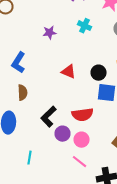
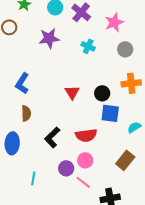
purple star: (50, 33) -> (49, 38), moved, size x1.5
red triangle: (68, 72) -> (72, 92), turned 35
purple circle: (62, 134) -> (66, 168), moved

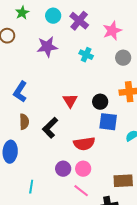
black L-shape: (52, 137) -> (50, 128), moved
brown rectangle: (125, 160) -> (123, 181), moved, turned 48
purple circle: (66, 168) -> (63, 169), moved

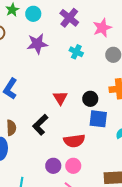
cyan circle: (53, 16) -> (33, 14), moved
brown semicircle: (24, 122) -> (11, 128), moved

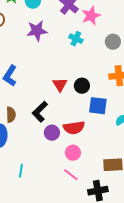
pink star: (102, 28) -> (91, 16), moved
black circle: (90, 99) -> (82, 86), moved
purple circle: (53, 166) -> (52, 133), moved

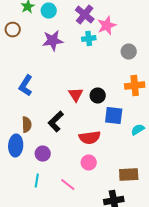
cyan cross: (76, 39) -> (89, 39), moved, turned -32
purple circle: (52, 133) -> (43, 154), moved
pink line: (71, 175) -> (68, 185), moved

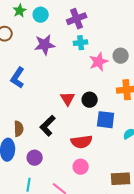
purple cross: (85, 15) -> (77, 19), turned 30
pink star: (107, 26) -> (99, 62), moved
blue L-shape: (26, 86) -> (18, 78), moved

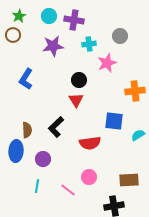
green star: (20, 11) -> (19, 16), moved
purple cross: (77, 19) -> (74, 20), moved, turned 30
gray circle: (121, 56) -> (120, 36), moved
black circle: (90, 100) -> (79, 80), moved
pink circle: (81, 167) -> (89, 177), moved

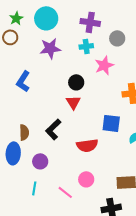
cyan circle: (49, 16) -> (46, 18), size x1.5
purple cross: (74, 20) -> (90, 22), moved

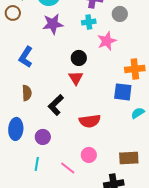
blue square: (111, 123) -> (123, 92), moved
brown semicircle: (24, 132) -> (27, 93), moved

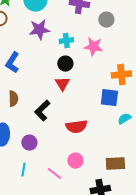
cyan cross: (89, 22) -> (66, 41), moved
pink star: (107, 41) -> (93, 47), turned 30

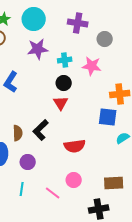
brown semicircle: (13, 99) -> (18, 133), moved

